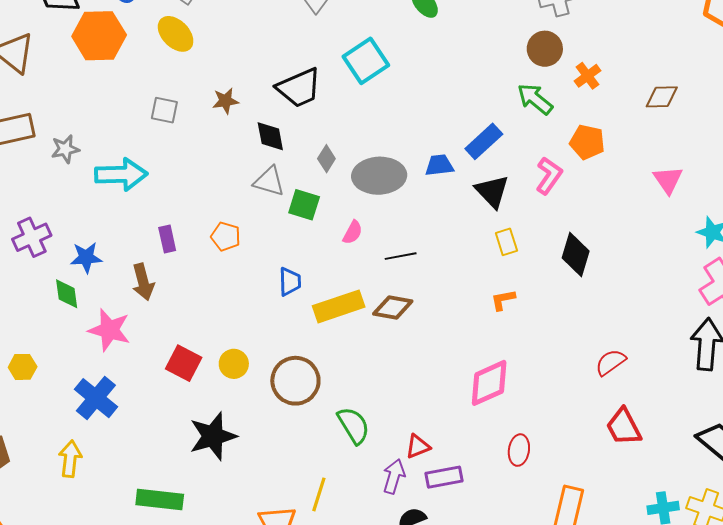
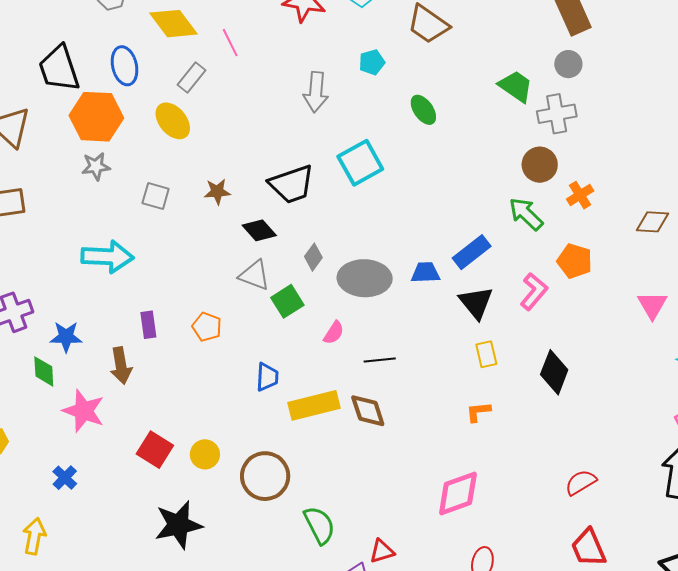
black diamond: (270, 136) -> (259, 230), turned -36
gray star: (65, 149) -> (96, 166), moved
green square: (304, 205) -> (287, 301), turned 36
brown diamond: (393, 308) -> (368, 411), turned 57
blue cross: (96, 398) -> (65, 478), size x0.6

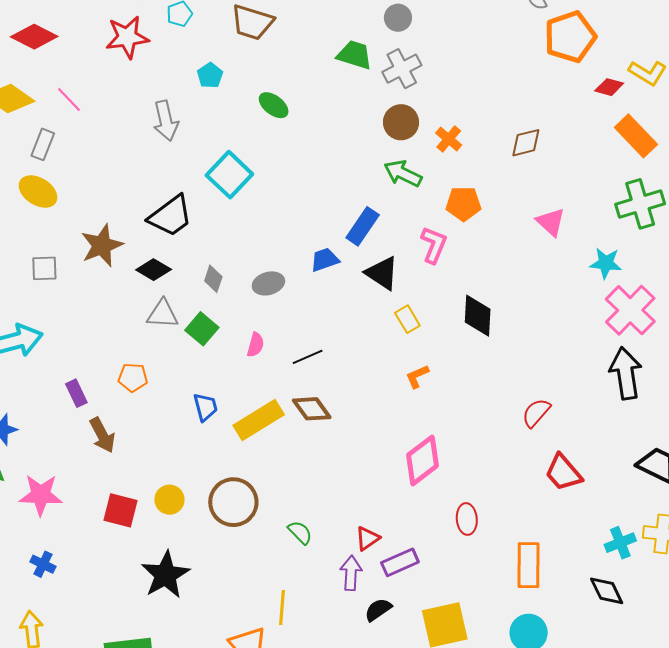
brown star: (217, 192) -> (102, 245), size x1.6
gray ellipse: (365, 278) -> (268, 283), size x0.6
brown arrow: (121, 366) -> (102, 435), moved
green semicircle: (319, 525) -> (300, 532), size x0.7

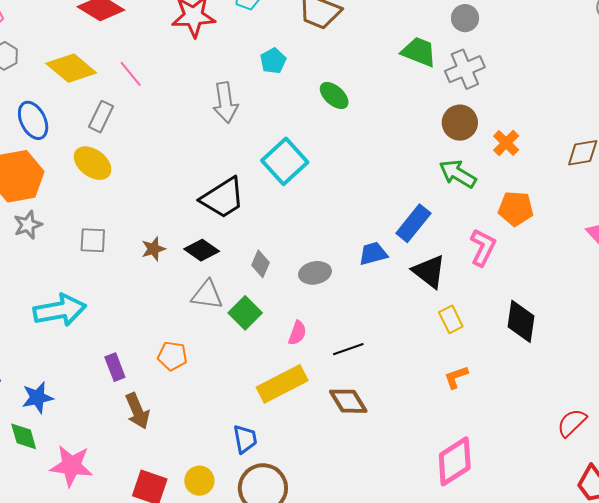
brown star: (102, 245) -> (153, 249), moved, size x0.6
blue trapezoid: (205, 407) -> (245, 439), moved
yellow rectangle: (259, 420) -> (282, 384), moved

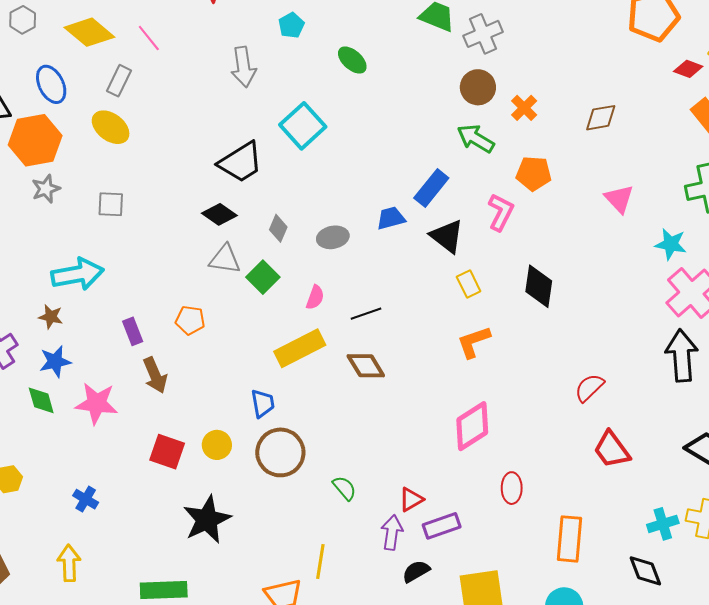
brown star: (153, 249) -> (51, 317), moved, turned 30
orange L-shape: (456, 377) -> (474, 342), size x1.4
pink star: (71, 466) -> (96, 403), moved

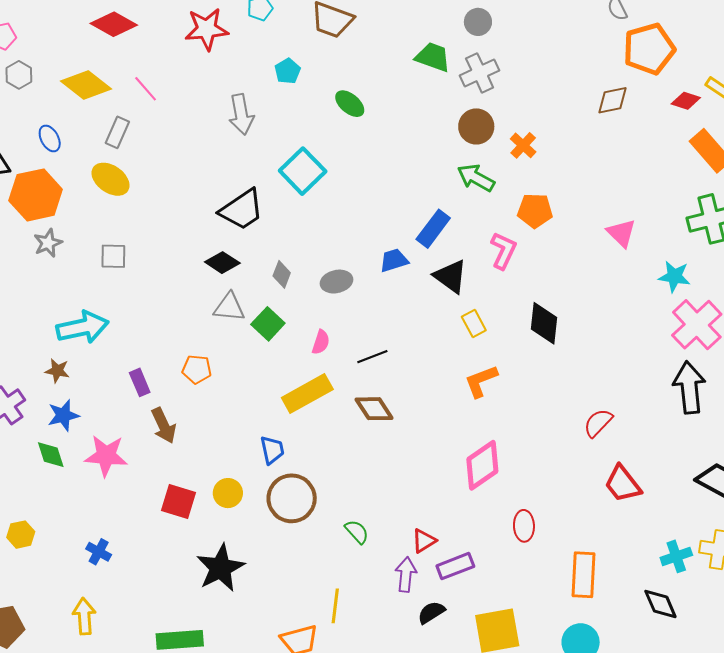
blue ellipse: (51, 84) -> (50, 138), size x0.7
brown diamond: (601, 118) -> (612, 100), moved

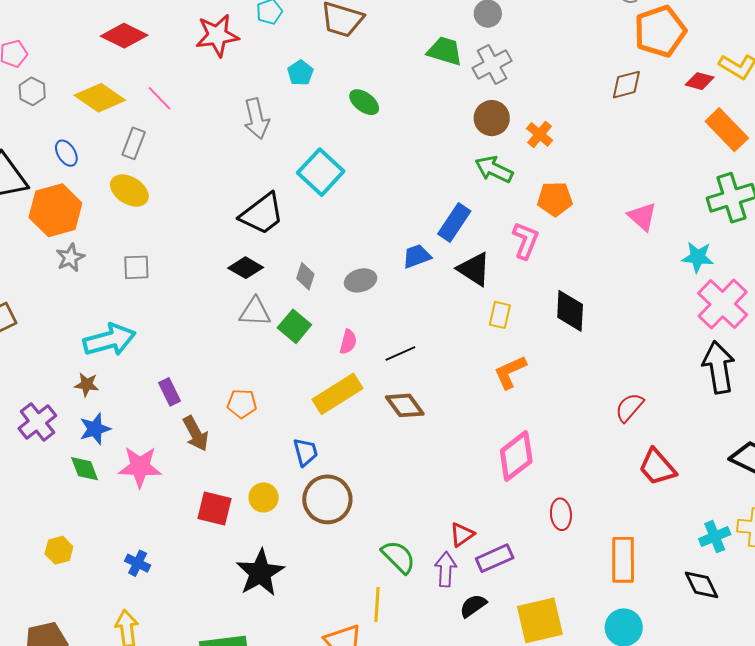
yellow rectangle: (474, 323) -> (500, 315), turned 44
orange pentagon: (197, 369) -> (242, 404), moved
green semicircle: (357, 532) -> (398, 557), moved, size x1.4

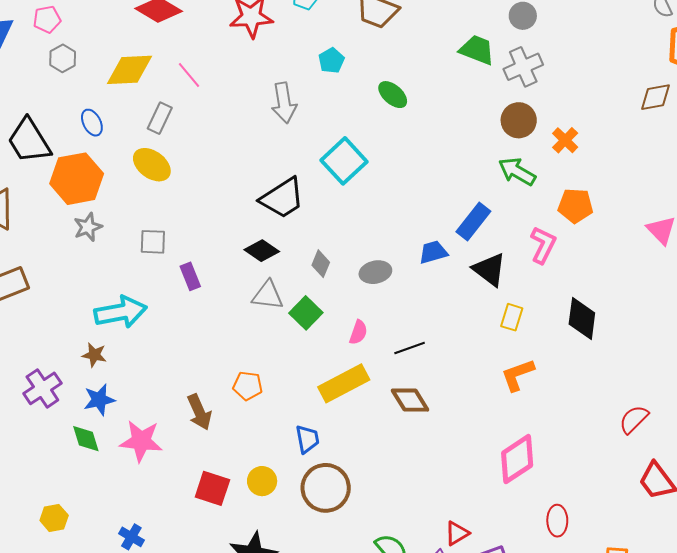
yellow diamond: (100, 98) -> (130, 70), turned -42
purple rectangle: (169, 392) -> (190, 276), moved

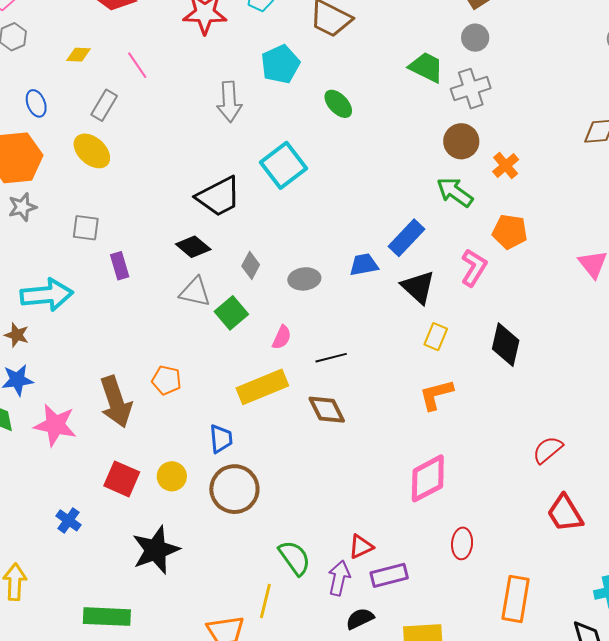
cyan pentagon: (331, 61) -> (280, 64), size x1.5
yellow diamond: (130, 70) -> (79, 55), size x0.5
brown arrow: (199, 412) -> (116, 402), size x1.4
blue cross: (131, 537) -> (69, 520), moved

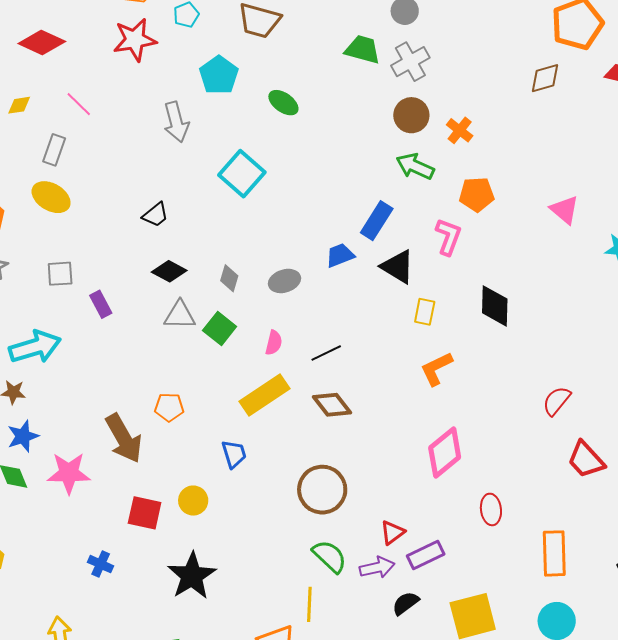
black trapezoid: (219, 197) -> (156, 215), moved, size x0.6
brown circle: (234, 489) -> (322, 490), moved
purple arrow: (339, 578) -> (377, 567), turned 76

